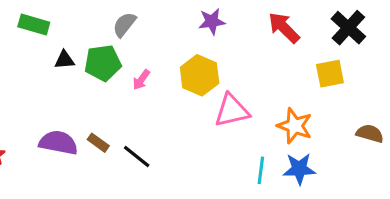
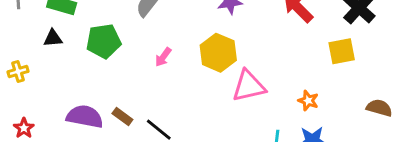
black triangle: (64, 60) -> (53, 38), moved
green pentagon: (103, 63) -> (104, 41), moved
orange star: (295, 126) -> (308, 101), size x0.6

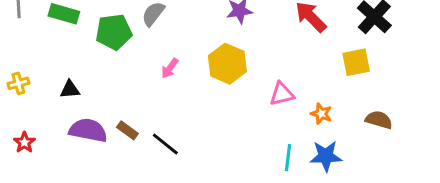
black triangle: (53, 38) -> (70, 89), moved
green pentagon: (104, 41) -> (114, 32), moved
pink triangle: (249, 86) -> (282, 94), moved, size x0.7
brown semicircle: (379, 108) -> (379, 120), moved

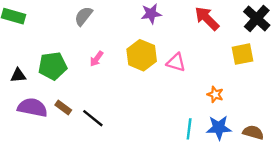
green pentagon: (114, 32) -> (53, 66), moved
pink triangle: (282, 94) -> (176, 62), moved, turned 30
brown semicircle: (379, 120) -> (253, 132), moved

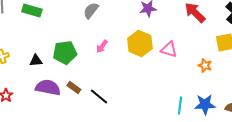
orange star: (215, 94) -> (205, 65), moved

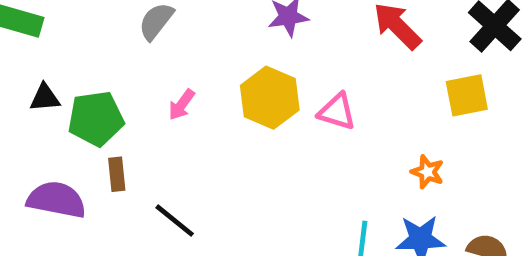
black triangle: (36, 60) -> (45, 98), moved
orange star: (205, 65) -> (427, 172), moved
brown rectangle: (74, 87) -> (117, 174), moved, turned 48

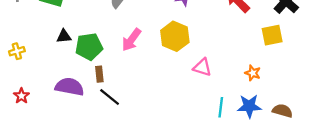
pink arrow: (182, 105) -> (131, 40), size x1.5
pink triangle: (337, 112) -> (202, 67), moved
black line: (175, 221) -> (110, 97), moved

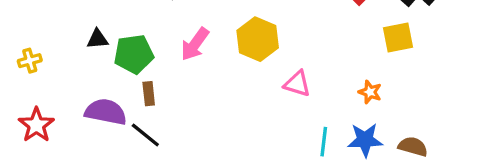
red star: (21, 96) -> (36, 125), size x1.5
black line: (110, 97) -> (145, 135), moved

